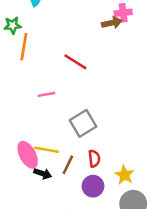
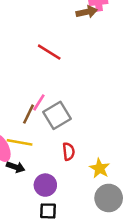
pink line: (46, 94) -> (39, 102), moved, turned -48
brown line: (68, 165) -> (29, 114), moved
purple circle: (93, 186) -> (45, 185), moved

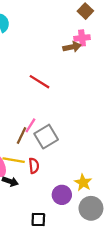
red semicircle: (69, 151) -> (34, 166), moved
purple circle: (45, 185) -> (62, 195), moved

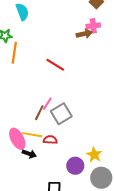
red semicircle: (34, 166) -> (50, 140), turned -80

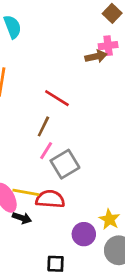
brown line: (39, 113) -> (43, 126), moved
red semicircle: (50, 140) -> (50, 199), size x1.5

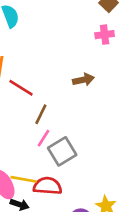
brown arrow: (96, 56) -> (83, 80), moved
red line: (57, 98) -> (21, 88), moved

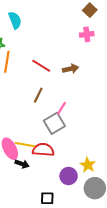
red line: (21, 88) -> (41, 66), moved
pink line: (44, 138) -> (61, 108), moved

